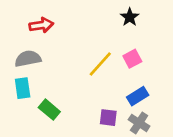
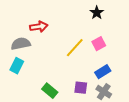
red arrow: (41, 25) -> (39, 27), moved
cyan rectangle: (23, 88) -> (17, 66), turned 35
green rectangle: (49, 110) -> (50, 91), moved

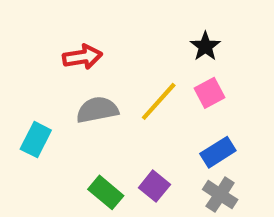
black star: (97, 13) -> (205, 46), moved
gray semicircle: (21, 44) -> (97, 110), moved
purple square: (81, 88) -> (154, 186), moved, turned 32

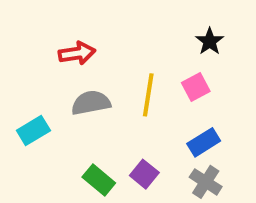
black star: (205, 46) -> (210, 41), moved
yellow line: (159, 101) -> (148, 95), turned -33
cyan rectangle: (36, 140) -> (33, 130), turned 32

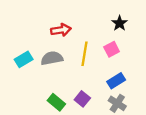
red arrow: (77, 53) -> (61, 30), moved
cyan rectangle: (33, 130) -> (24, 59), moved

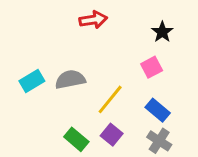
red arrow: (61, 30) -> (93, 20), moved
yellow line: (85, 54) -> (110, 99), moved, turned 30
blue rectangle: (116, 81) -> (158, 110), turned 72

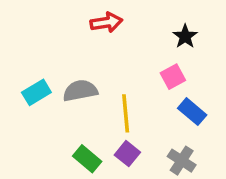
yellow line: (110, 99) -> (126, 113), turned -44
blue rectangle: (158, 110) -> (192, 112), moved

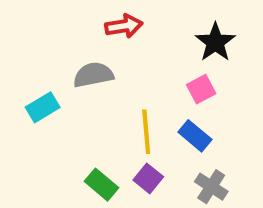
black star: (185, 36) -> (215, 42), size x1.4
gray semicircle: (80, 91) -> (93, 75), moved
blue rectangle: (192, 112) -> (195, 136), moved

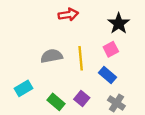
gray semicircle: (93, 75) -> (51, 56), moved
cyan rectangle: (43, 107) -> (24, 88), moved
yellow line: (146, 132) -> (81, 58), moved

